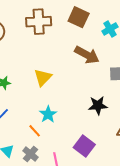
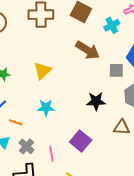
cyan star: (48, 114) -> (46, 108), turned 30
orange line: (35, 131) -> (16, 122), moved, turned -32

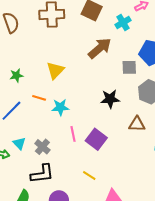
brown arrow: (88, 50) -> (100, 48), turned -70
orange line: (16, 122) -> (39, 98), moved
pink line: (51, 154) -> (73, 134), moved

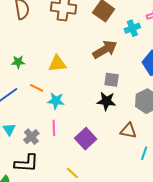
gray square: (129, 67) -> (112, 80), moved
yellow triangle: (55, 70) -> (57, 64), turned 30
pink line: (73, 134) -> (54, 128), moved

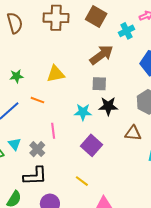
gray square: (112, 80) -> (99, 84), moved
cyan star: (56, 101) -> (83, 112), moved
pink line: (54, 128) -> (53, 131), moved

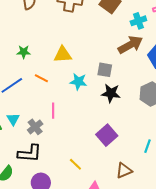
brown arrow: (101, 55) -> (130, 45), moved
cyan star: (83, 112) -> (78, 82), moved
brown triangle: (133, 133) -> (124, 171), moved, turned -36
purple square: (92, 145) -> (107, 135), moved

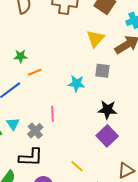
yellow triangle: (63, 55) -> (95, 39), moved, turned -42
orange line: (41, 78) -> (35, 72), moved, turned -48
black star: (111, 93) -> (107, 110), moved

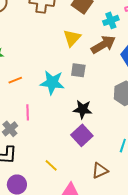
orange line: (35, 72) -> (15, 80), moved
cyan star: (77, 84) -> (52, 83), size x1.4

